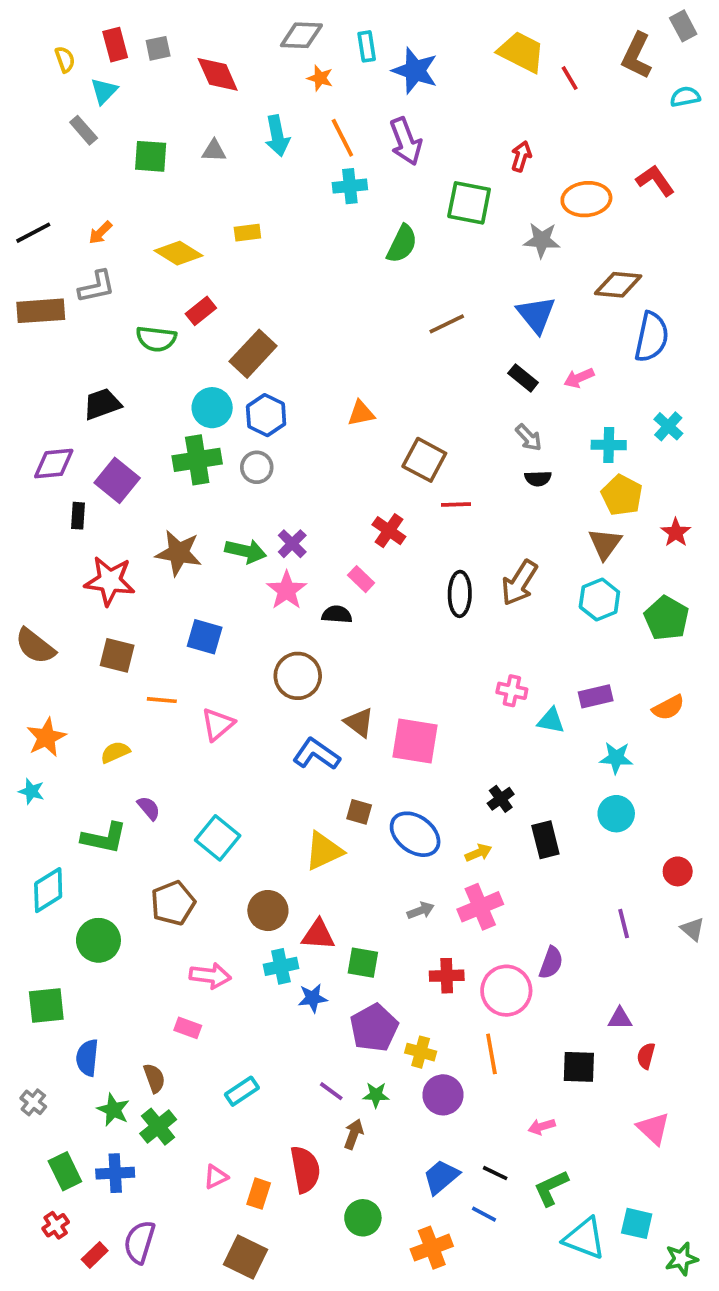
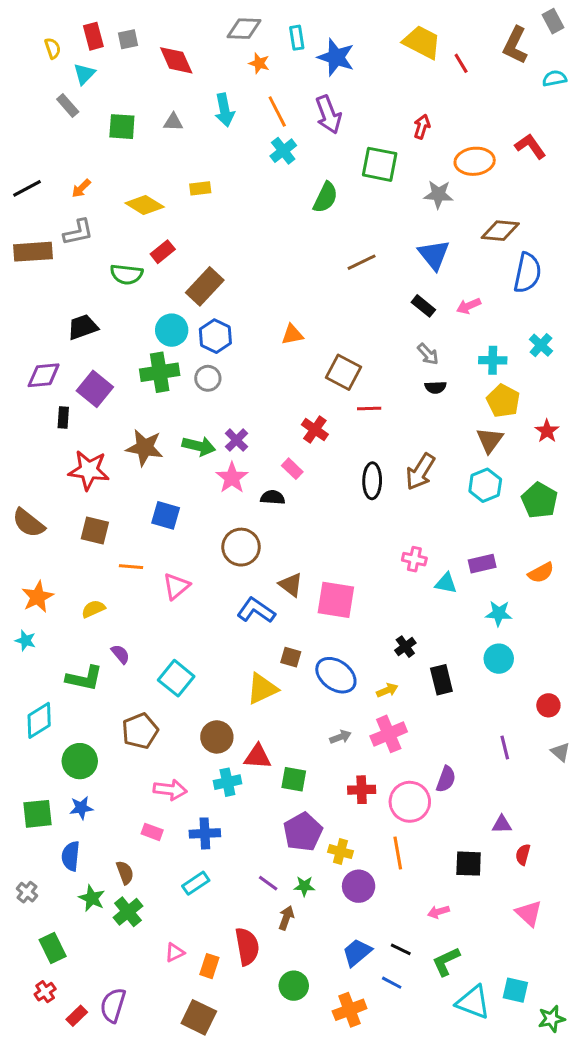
cyan cross: (350, 186) -> (283, 151), turned -32
blue star: (313, 998) -> (81, 808), moved
blue cross: (115, 1173) -> (205, 833), moved

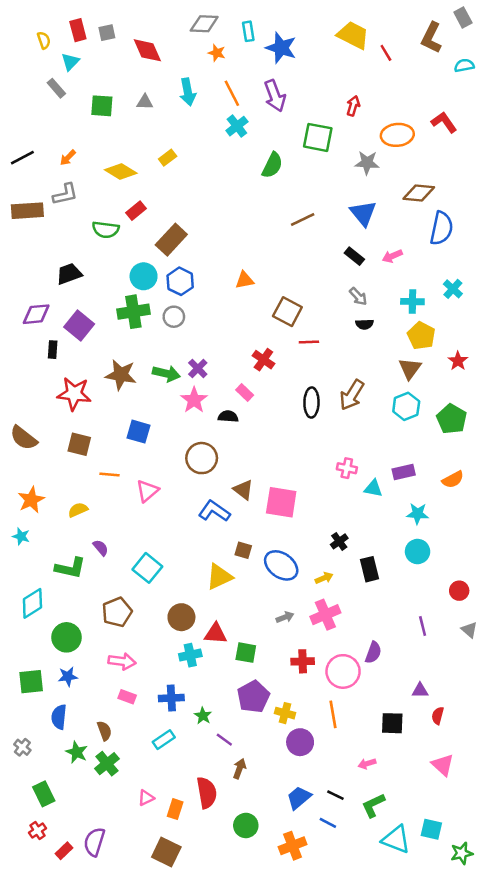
yellow rectangle: (200, 188) -> (168, 158), turned -30
pink arrow: (170, 790) -> (122, 661), moved
green star: (304, 886) -> (203, 716), moved, turned 30

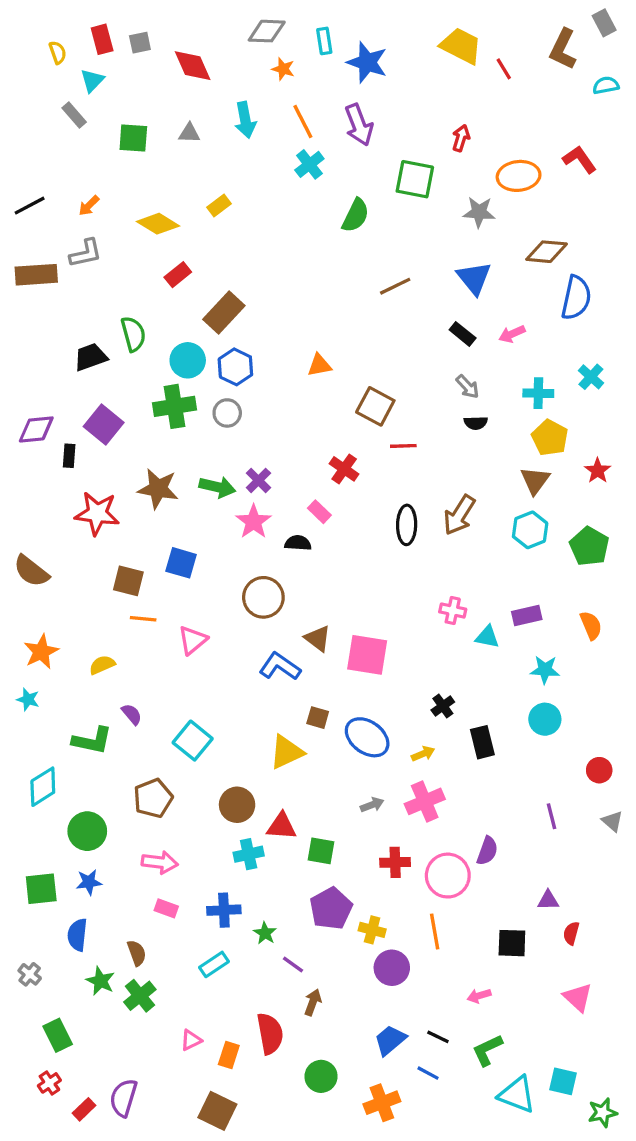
green semicircle: (106, 230) -> (133, 334), moved, turned -112
purple diamond: (36, 314) -> (36, 429), moved
brown square: (79, 444) -> (128, 581), moved
orange semicircle: (453, 480) -> (591, 625), turned -85

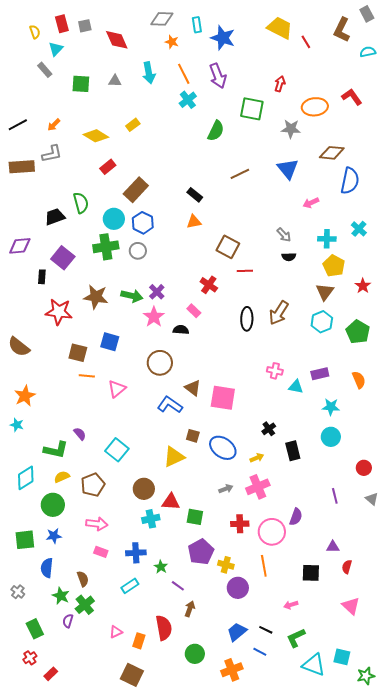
black rectangle: (463, 334) -> (195, 195), moved
purple diamond: (36, 429) -> (20, 246), moved
yellow semicircle: (102, 665) -> (62, 477), moved
purple semicircle: (123, 1098) -> (68, 621), moved, size x0.6

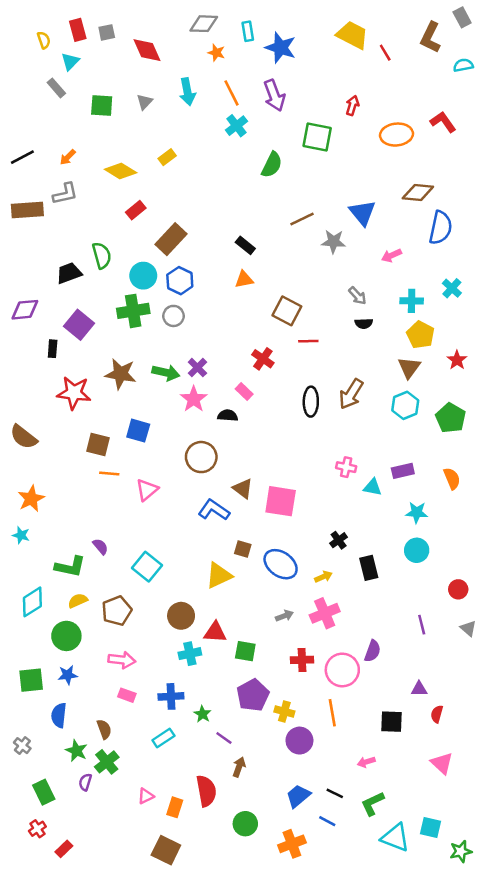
gray triangle: (115, 81) -> (145, 102), turned -48
gray star: (291, 129) -> (333, 242), moved

